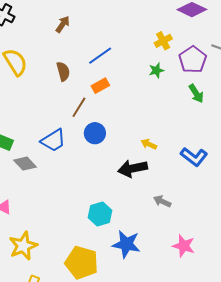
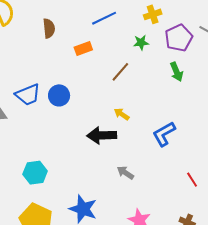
blue line: (100, 56) -> (104, 18), moved
brown line: (79, 107) -> (120, 72), moved
blue circle: (95, 133) -> (59, 95), moved
blue L-shape: (194, 157) -> (164, 134), turned 104
cyan hexagon: (100, 214) -> (35, 173), moved

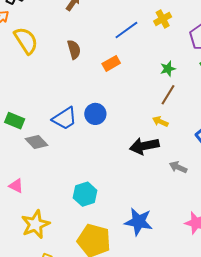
yellow cross: (153, 14) -> (163, 19), moved
green star: (141, 43) -> (168, 69), moved
brown line: (120, 72) -> (168, 95), moved
gray arrow: (125, 173) -> (178, 167), moved

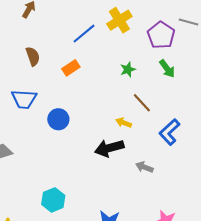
yellow cross: (163, 19) -> (119, 20), size x1.4
brown line: (168, 95) -> (142, 103), moved, turned -70
blue trapezoid: (65, 119) -> (24, 99), moved, turned 40

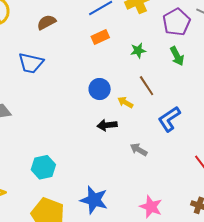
brown semicircle: (33, 56) -> (46, 22), turned -108
orange rectangle: (71, 68) -> (100, 37), moved
blue circle: (58, 119) -> (100, 89), moved
black arrow: (109, 148) -> (107, 125), size x0.7

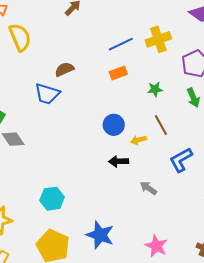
brown semicircle: (46, 22) -> (64, 69), moved
yellow arrow: (125, 102) -> (138, 140), turned -49

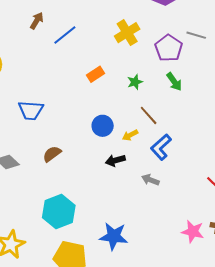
blue line: (121, 44) -> (65, 35), moved
brown semicircle: (64, 69) -> (52, 154), moved
blue L-shape: (181, 160) -> (161, 147), moved
cyan hexagon: (52, 199) -> (59, 212), size x1.4
pink star: (156, 246) -> (193, 232), moved

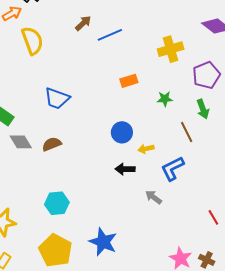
brown arrow: (37, 21) -> (83, 23), moved
brown line: (149, 115) -> (187, 132), moved
brown semicircle: (52, 154) -> (52, 144), moved
cyan hexagon: (59, 212) -> (57, 203), size x0.7

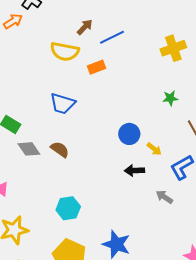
yellow semicircle: (32, 41) -> (65, 52), moved, turned 124
orange rectangle: (129, 81) -> (97, 67), moved
brown semicircle: (52, 144) -> (60, 149), turned 60
yellow arrow: (146, 149) -> (154, 149), turned -126

